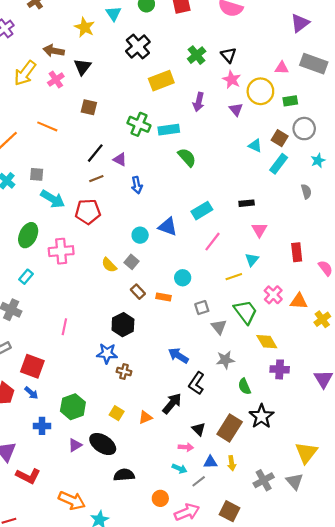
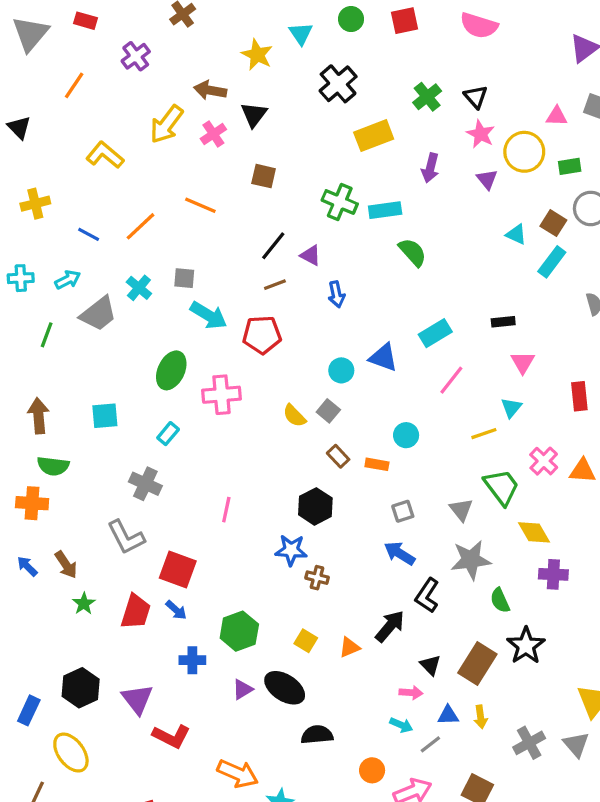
gray square: (202, 308) -> (403, 511), moved
gray star: (225, 360) -> (471, 560), size x1.4

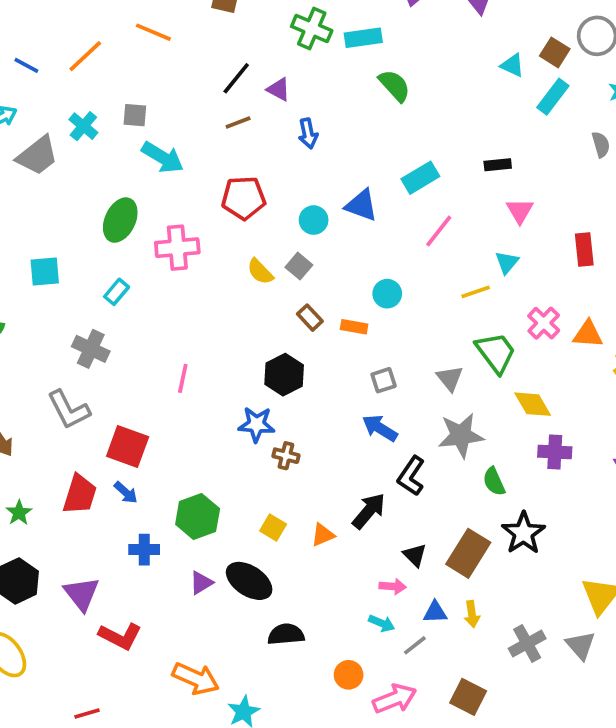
red pentagon: (262, 335) -> (244, 198), moved
green star: (84, 604) -> (19, 513), moved

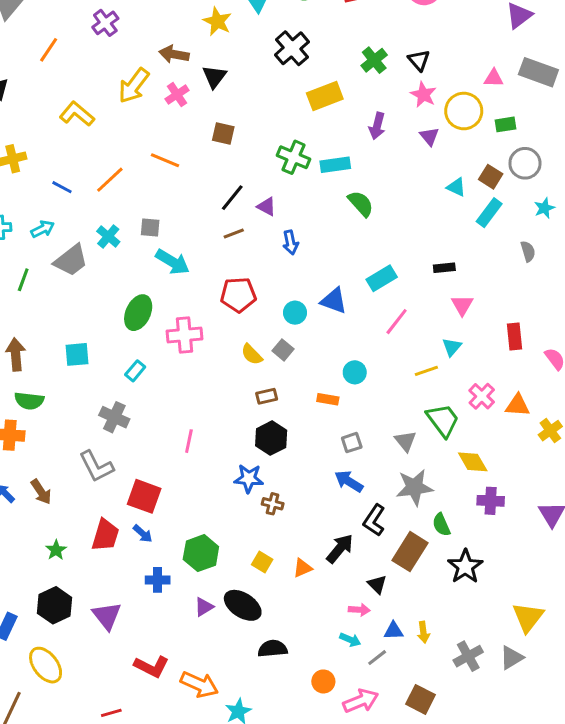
brown rectangle: (310, 318) -> (267, 396), moved, turned -60
brown rectangle: (468, 553) -> (410, 552), moved
red L-shape: (120, 636) -> (152, 667), moved
gray triangle: (581, 645) -> (512, 658), turned 40

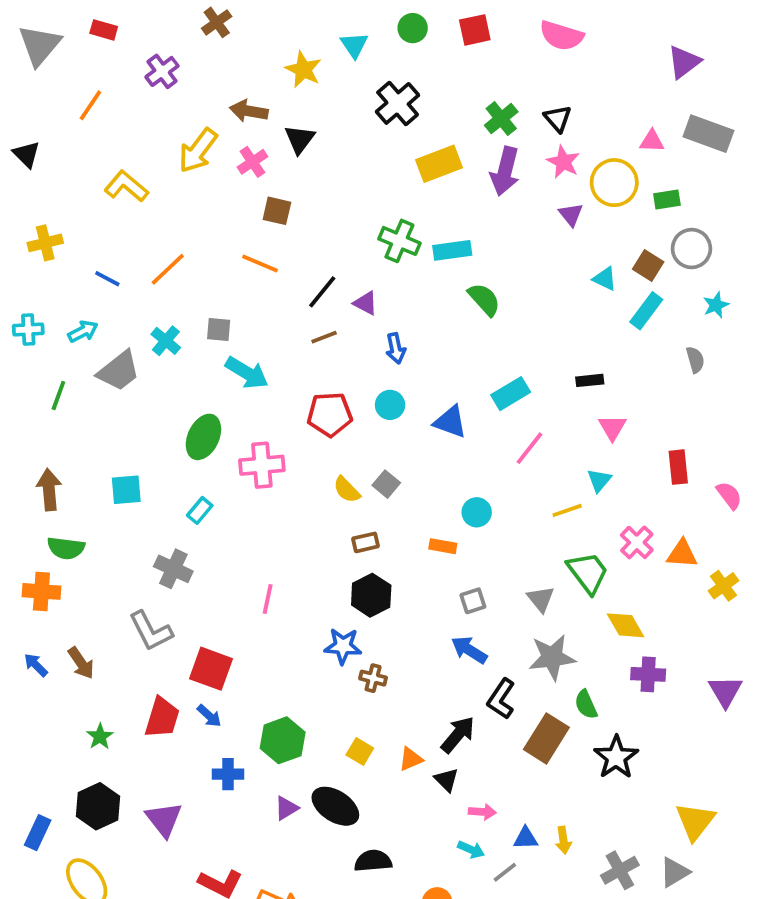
purple arrow: (377, 126) -> (505, 171), moved, size x1.4
brown square: (223, 133) -> (277, 211), moved
orange line: (165, 160) -> (260, 264), moved
cyan circle: (295, 313) -> (390, 405), moved
black triangle: (377, 584) -> (447, 780), moved

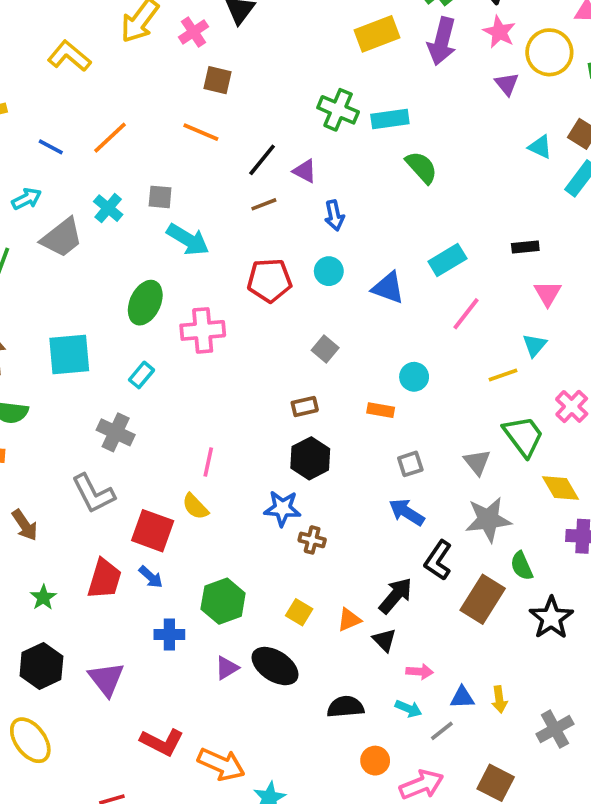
cyan square: (126, 490) -> (69, 355), size x1.4
yellow semicircle: (347, 490) -> (195, 507), moved
black semicircle: (373, 861) -> (345, 707), moved

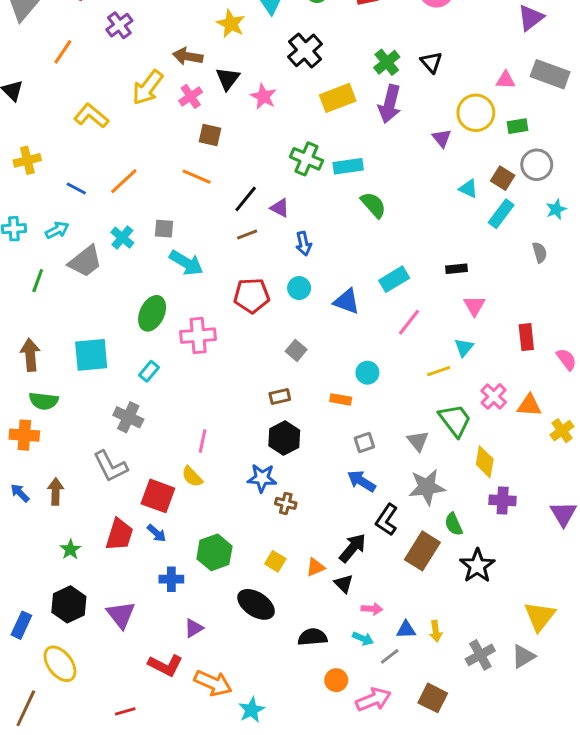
pink star: (499, 32) -> (263, 96), moved
yellow diamond: (561, 488) -> (485, 462), turned 40
brown arrow: (25, 525) -> (56, 492), turned -145
purple triangle: (227, 668) -> (194, 628), moved

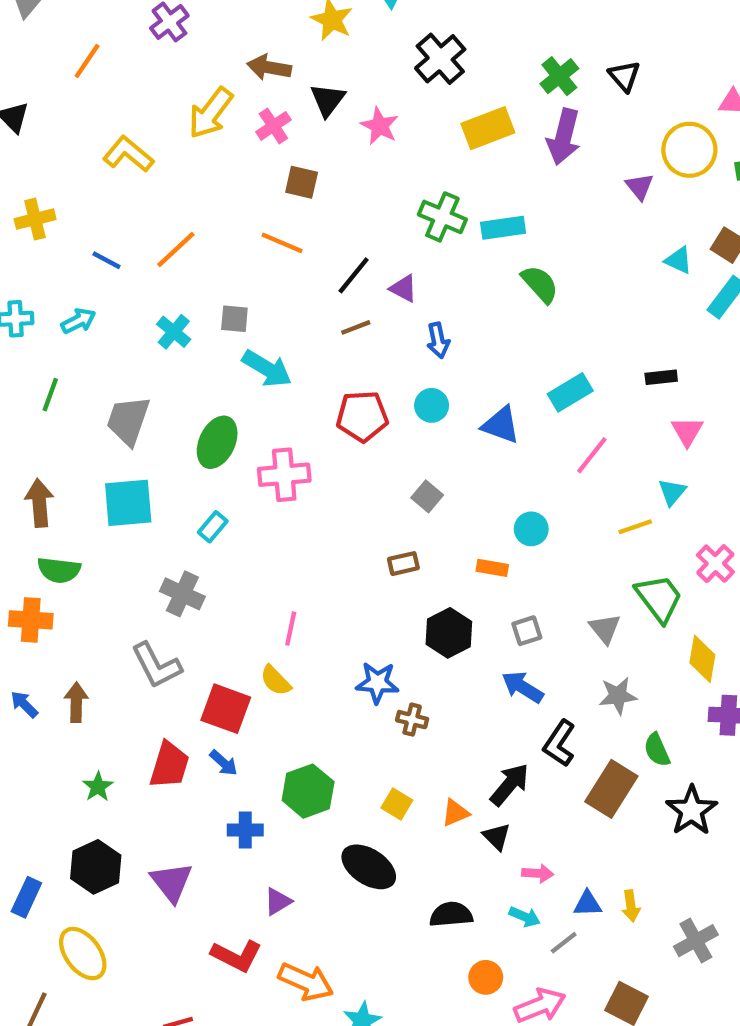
gray trapezoid: (85, 261) -> (128, 421), moved, turned 147
black hexagon: (284, 438) -> (449, 633), moved
gray star: (427, 487) -> (618, 696), size x0.7

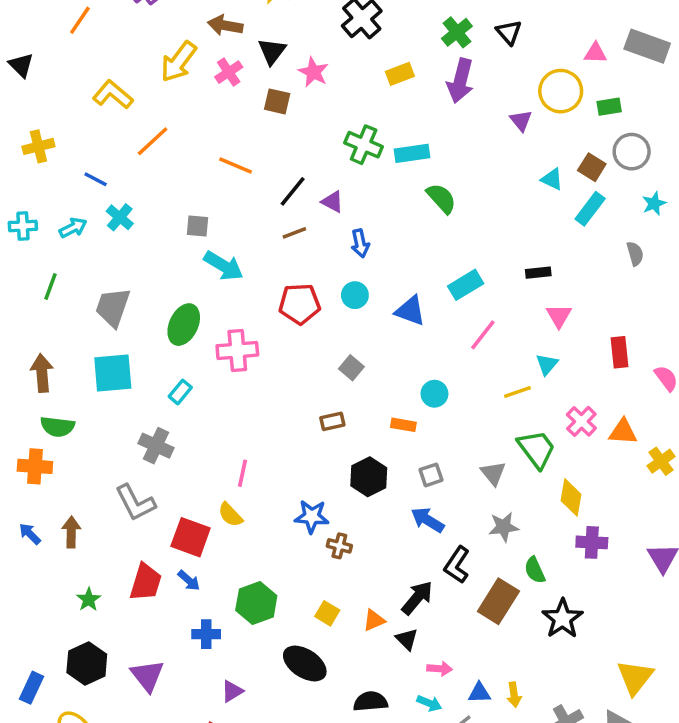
yellow rectangle: (488, 128) -> (400, 74), size x0.7
brown square: (302, 182) -> (277, 101), moved
orange line: (176, 249) -> (153, 141), moved
cyan cross: (174, 332) -> (120, 217), moved

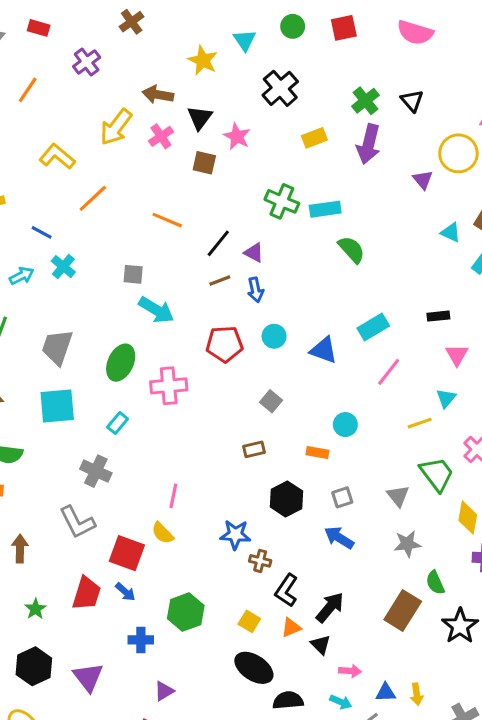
blue arrow: (360, 243) -> (255, 290), moved
black L-shape: (457, 565) -> (286, 590), moved
black ellipse: (305, 663) -> (254, 668), moved

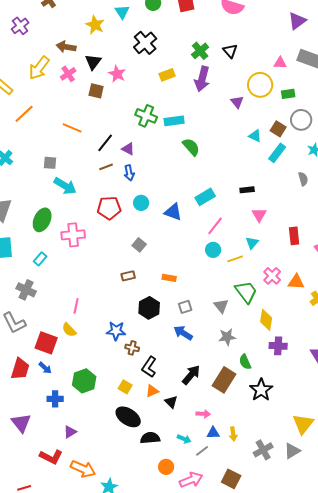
cyan circle: (345, 425) -> (213, 250), moved
black arrow: (330, 607) -> (191, 375), moved
pink arrow: (350, 671) -> (203, 414), moved

